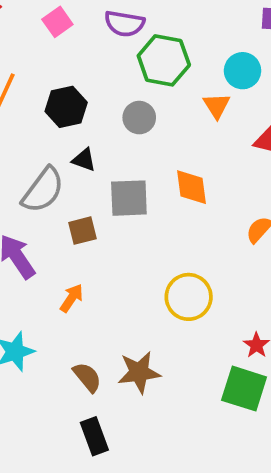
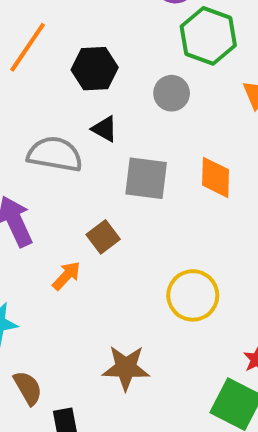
gray semicircle: (43, 190) -> (55, 154), turned -126
brown square: (82, 231) -> (103, 237), moved, turned -32
brown semicircle: (87, 377) -> (28, 388), moved

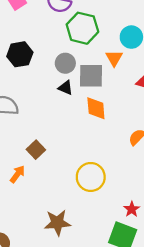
black triangle: (104, 129) -> (66, 88), moved
gray square: (146, 178) -> (91, 76), moved

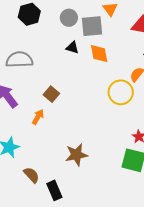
black triangle: (66, 88) -> (72, 48), moved
yellow circle: (91, 177) -> (121, 92), moved

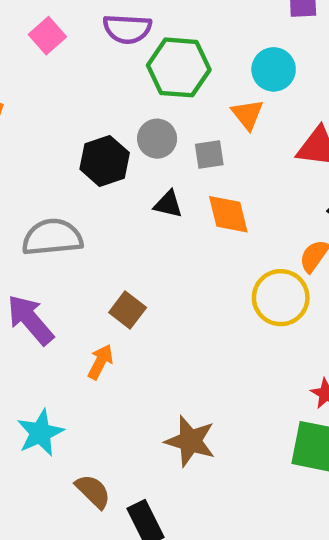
black hexagon: (29, 14) -> (105, 161), moved
gray square: (92, 26) -> (209, 155), size x0.6
brown star: (76, 155) -> (190, 441), turned 30

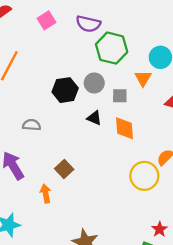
gray semicircle: (52, 237) -> (32, 125), size x0.6
orange arrow: (100, 362) -> (46, 193), turned -48

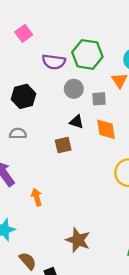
purple semicircle: (88, 24) -> (54, 62), moved
black hexagon: (65, 90) -> (24, 96), moved
brown square: (64, 169) -> (63, 145), moved, turned 35

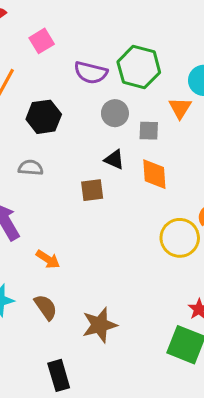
pink square: (24, 33) -> (42, 41), moved
orange arrow: (37, 197) -> (48, 259), turned 133
brown star: (78, 240) -> (100, 325), turned 30
brown semicircle: (28, 261) -> (46, 307), moved

